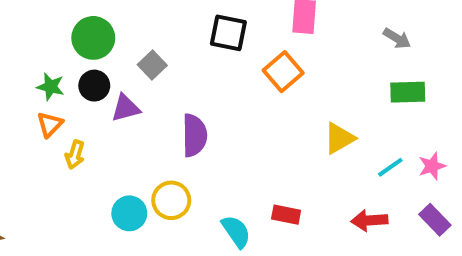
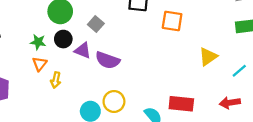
orange square: (283, 72) -> (172, 21), turned -35
purple triangle: (126, 108) -> (83, 50), turned 42
purple semicircle: (194, 135) -> (108, 60), moved, turned 115
red rectangle: (286, 215) -> (181, 104), size x1.5

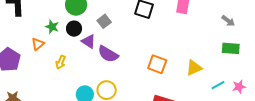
orange square: (172, 21) -> (157, 64), moved
orange triangle: (40, 64) -> (38, 44), moved

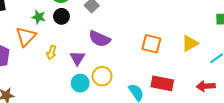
purple triangle: (89, 41) -> (77, 58), moved, turned 35
orange triangle: (38, 44) -> (26, 37), size x1.5

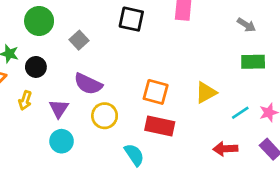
black circle: (61, 16) -> (36, 67), moved
yellow circle: (102, 76) -> (105, 116), moved
red rectangle: (162, 83) -> (160, 126), moved

